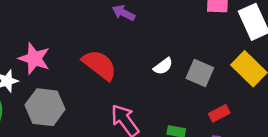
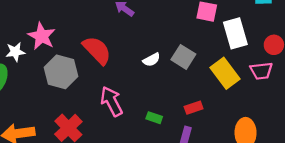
gray square: (200, 73) -> (183, 57), moved
gray hexagon: (45, 107) -> (61, 72), moved

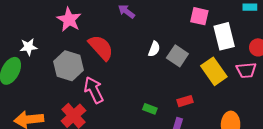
pink star: (42, 36) -> (69, 20), moved
white semicircle: (152, 60) -> (154, 49), moved, turned -42
pink arrow: (112, 101) -> (94, 90), moved

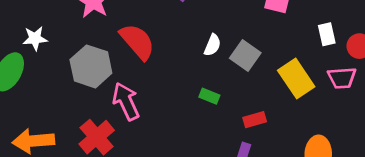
white rectangle: (224, 36) -> (327, 34), moved, size x0.6
green rectangle: (150, 109) -> (209, 96), moved

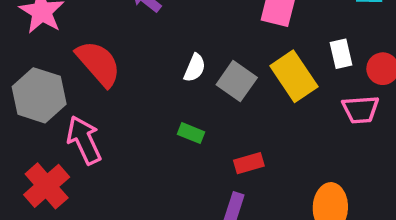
yellow rectangle: (296, 78) -> (294, 76), moved

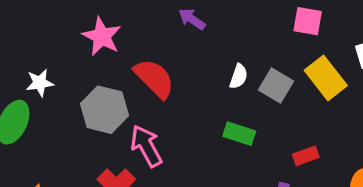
green rectangle: (191, 133) -> (239, 134), size x1.4
red rectangle: (249, 163) -> (306, 156), moved

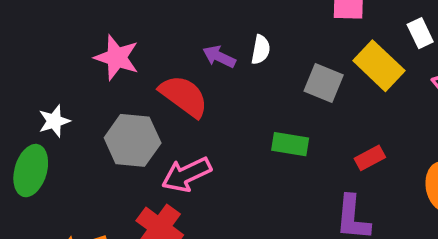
purple arrow: (192, 19) -> (219, 57), moved
white semicircle: (239, 76) -> (261, 50), moved
pink arrow: (146, 146) -> (186, 174), turned -78

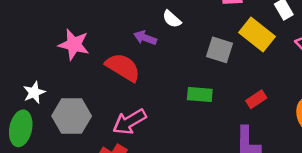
white semicircle: (261, 50) -> (172, 19), moved, turned 126
gray hexagon: (133, 140) -> (72, 116), moved

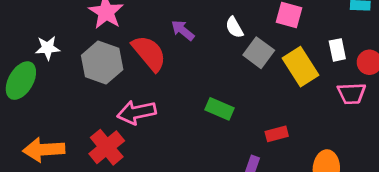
white semicircle: (172, 19) -> (234, 27), moved
gray square: (219, 50) -> (259, 53), moved
gray hexagon: (72, 116) -> (102, 63), moved

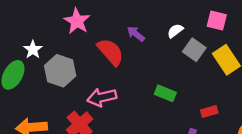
white semicircle: (234, 27) -> (175, 31), turned 84
white star: (48, 48) -> (33, 50), turned -30
gray hexagon: (102, 63) -> (60, 71), moved

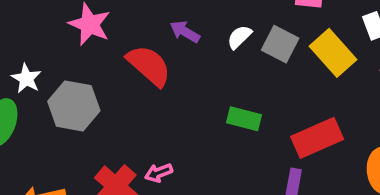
white semicircle: (175, 31) -> (239, 37), moved
pink arrow: (102, 97) -> (159, 173), moved, size x0.6
red rectangle: (209, 111) -> (317, 138), size x1.8

